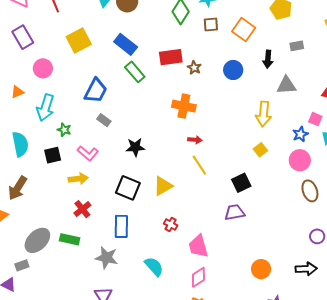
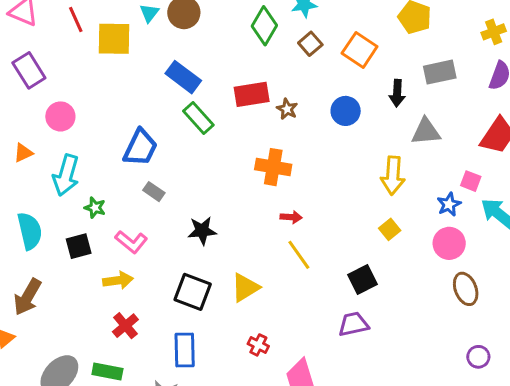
brown square: (211, 25) -> (310, 44), turned -35
yellow square: (79, 41) -> (114, 39), moved, turned 30
gray rectangle: (297, 46) -> (440, 72), size x1.5

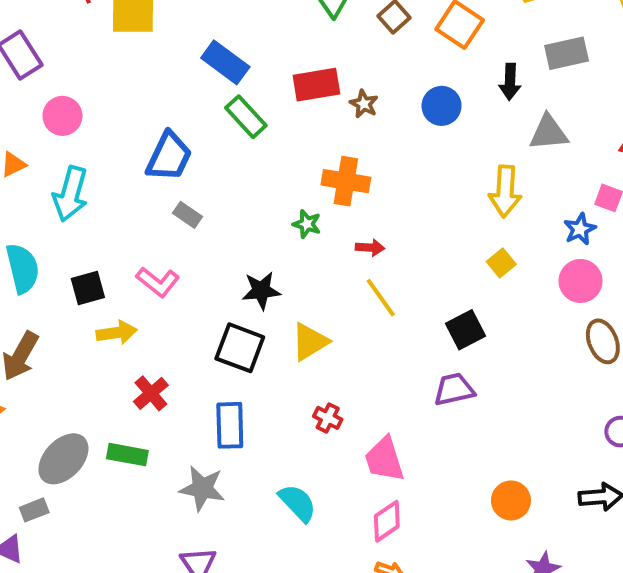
green star: (95, 208) -> (307, 224), moved
black star: (202, 231) -> (261, 291), moved
yellow arrow: (118, 280) -> (117, 333), moved

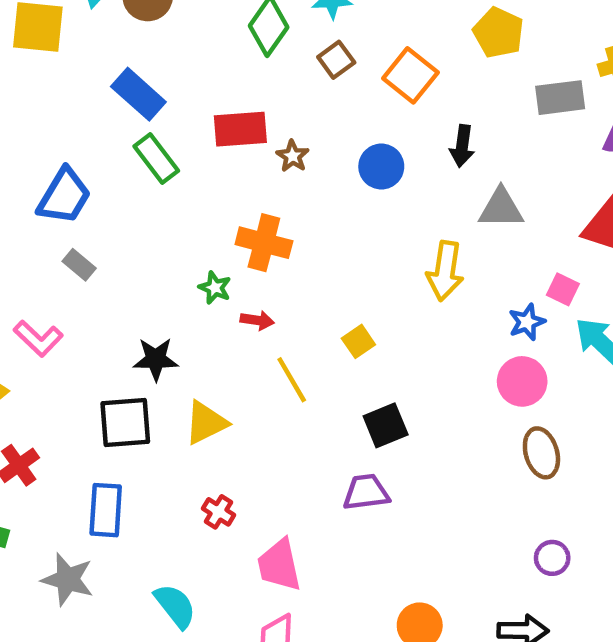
gray rectangle: (567, 53) -> (560, 98), moved
red arrow: (370, 248) -> (257, 320), moved
yellow square: (501, 263) -> (358, 341), moved
black square: (240, 348) -> (125, 422), turned -30

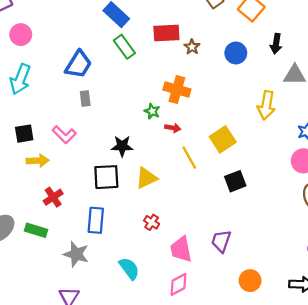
gray rectangle: (79, 265) -> (85, 99), turned 42
yellow square: (358, 341) -> (223, 139), size x1.6
purple trapezoid: (366, 492) -> (221, 241), moved, turned -65

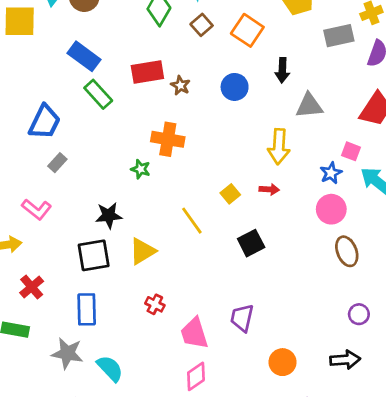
gray rectangle: (85, 99) -> (57, 163), turned 56
red arrow: (173, 128) -> (269, 189), moved
yellow square: (223, 139) -> (230, 194), size x0.6
cyan semicircle: (129, 268) -> (110, 368), moved

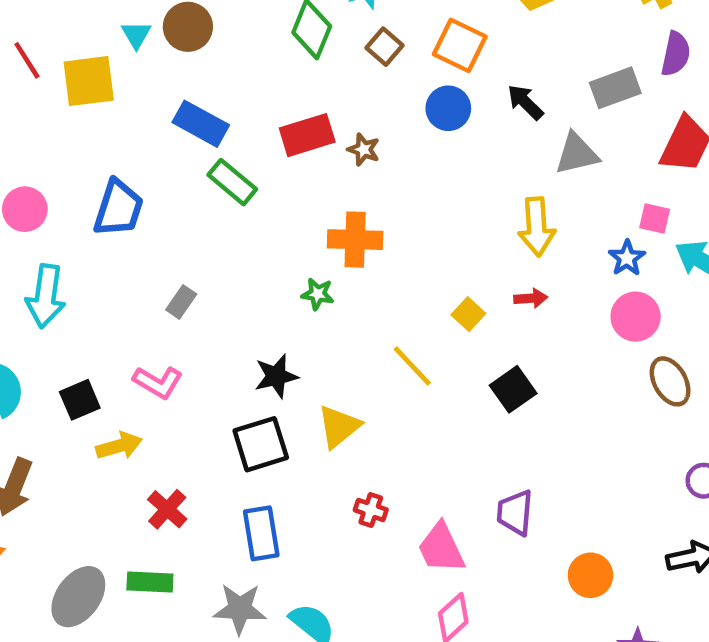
gray rectangle: (339, 36) -> (615, 88), moved
black arrow: (282, 70) -> (525, 102), turned 140
blue circle: (235, 87) -> (448, 108), moved
blue trapezoid: (45, 122) -> (118, 208), moved

